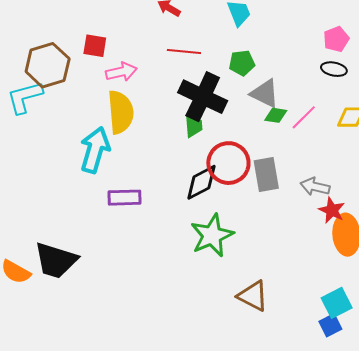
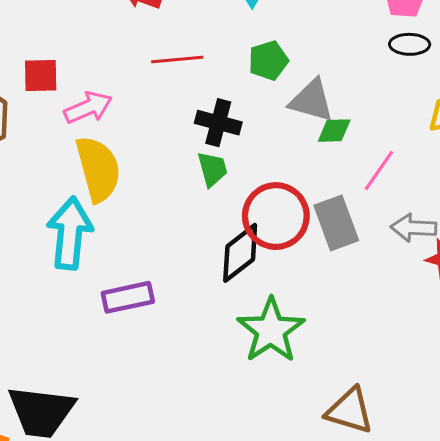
black cross: (203, 97) -> (218, 123), size x0.6
pink line: (304, 117) -> (379, 170), moved

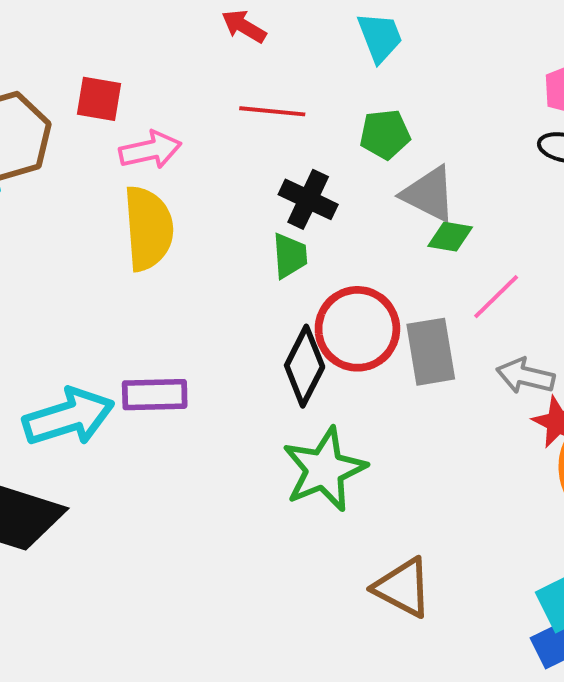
cyan arrow: (70, 233) -> (69, 417), moved, turned 56
black diamond: (240, 253) -> (305, 366), turned -36

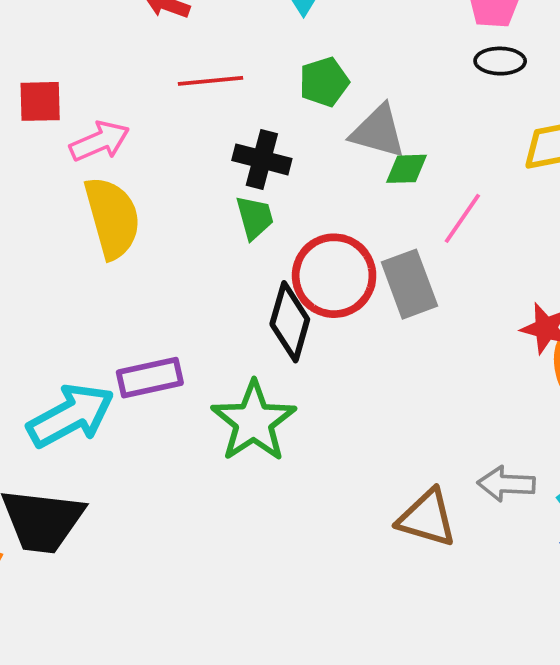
gray arrow: (525, 376) -> (506, 484), moved
green star: (324, 469) -> (254, 421), moved

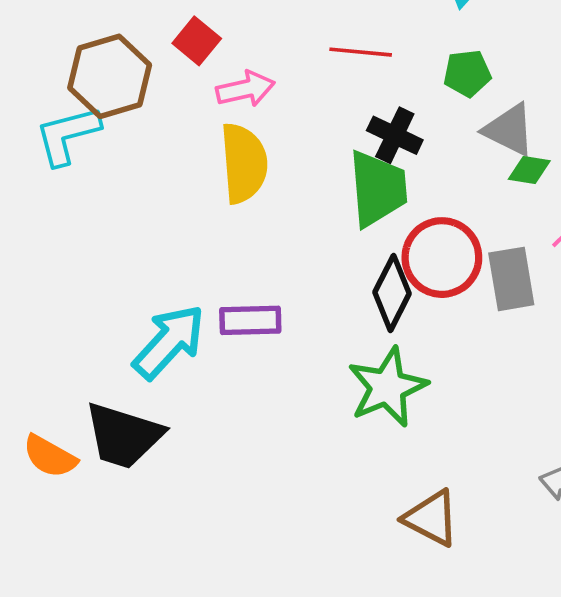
red square: (40, 101) -> (197, 41), turned 30
green trapezoid: (255, 217) -> (378, 189), size x1.8
cyan arrow: (71, 416) -> (169, 342), turned -30
green star: (254, 421) -> (387, 387), moved
brown triangle: (427, 518) -> (431, 518), moved

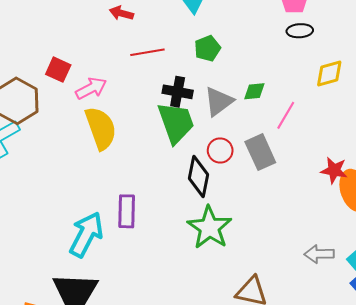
gray triangle: (509, 130) -> (219, 101), moved, turned -48
red circle: (442, 258) -> (220, 150), size x0.6
purple rectangle: (250, 320) -> (127, 211), turned -72

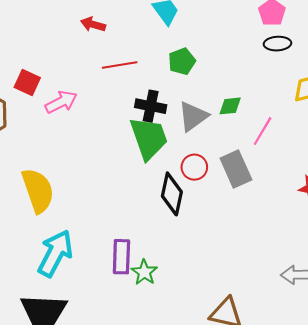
yellow semicircle: (101, 128) -> (38, 190), moved
purple rectangle: (127, 211) -> (121, 257), moved
green star: (209, 228) -> (144, 272), moved, size x0.6

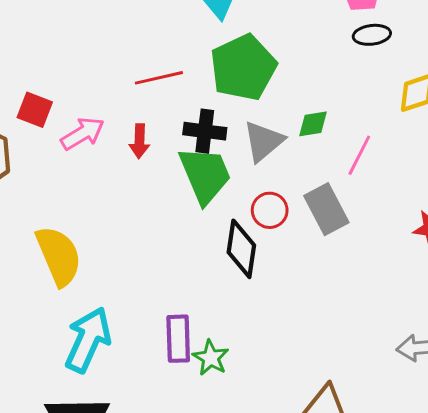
red arrow: (93, 24) -> (139, 141), moved, turned -100
green pentagon: (182, 61) -> (243, 68), size x1.8

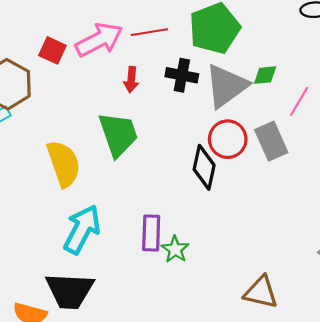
pink arrow: (83, 133) -> (99, 40), moved, size x1.4
gray triangle: (263, 141) -> (226, 86), size x1.4
green trapezoid: (205, 175) -> (118, 134), moved
red circle: (270, 210) -> (228, 139), size x1.4

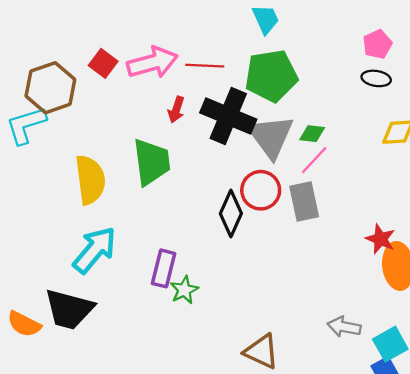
black cross: (182, 75) -> (228, 116), size x1.6
gray triangle: (226, 86) -> (271, 136), turned -42
pink line: (299, 101) -> (314, 160), moved

